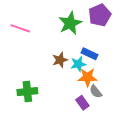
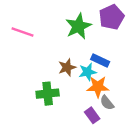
green cross: (27, 92) -> (48, 94), moved

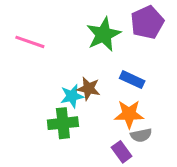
brown star: (67, 67) -> (88, 89), turned 30
cyan star: (88, 72) -> (72, 96), moved
gray semicircle: (107, 103) -> (141, 135), turned -63

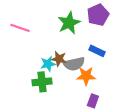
blue rectangle: (132, 80) -> (97, 51), moved
gray semicircle: (141, 135) -> (74, 64), moved, size x1.5
purple rectangle: (122, 152) -> (93, 101), moved, turned 56

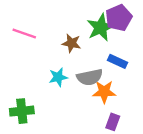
green star: (69, 23) -> (101, 27), moved
brown star: (59, 59) -> (71, 43), moved
green cross: (42, 82) -> (22, 111), moved

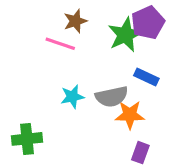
pink line: (24, 34) -> (60, 44), moved
brown star: (71, 43) -> (75, 21), moved, turned -30

